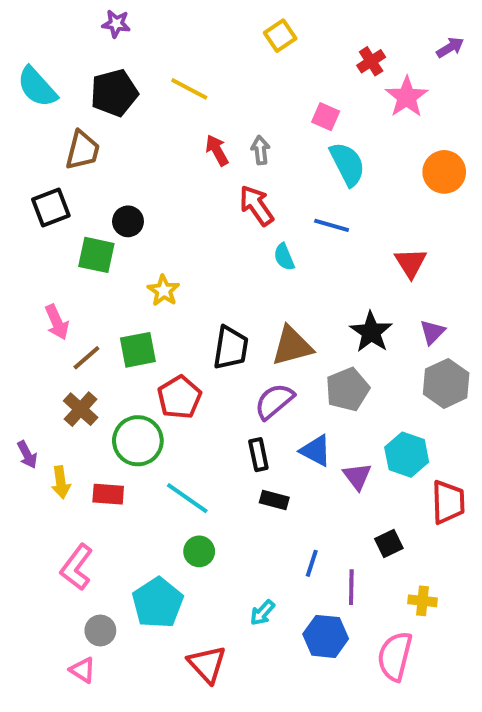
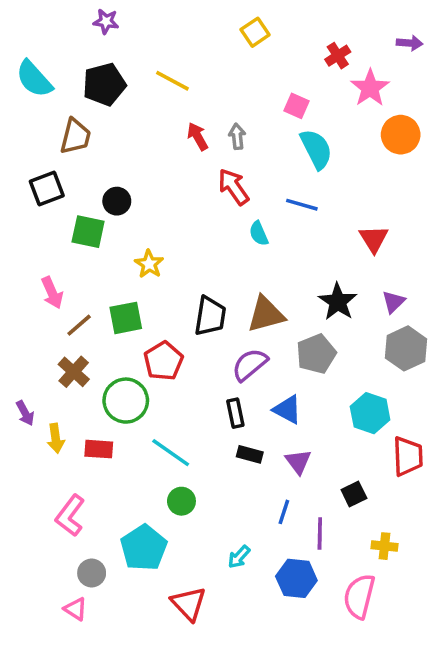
purple arrow: (450, 47) -> (410, 43), turned 35
orange circle: (444, 172) -> (401, 135), moved
purple triangle: (357, 476) -> (298, 462), moved

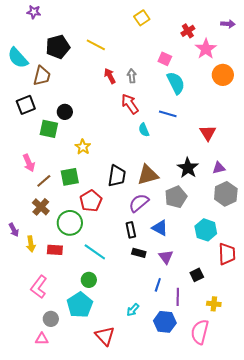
purple star: (106, 21) -> (34, 12), moved
cyan semicircle: (34, 79) -> (18, 58), moved
purple triangle: (393, 302) -> (219, 168), turned 32
green circle: (181, 501) -> (89, 280), moved
pink triangle: (75, 609) -> (42, 339), turned -32

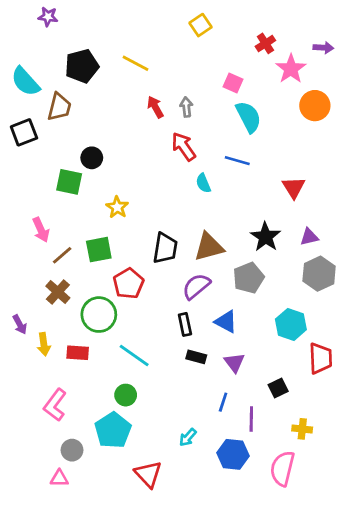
purple arrow: (228, 24) -> (323, 48), moved
black square: (26, 105) -> (24, 132), moved

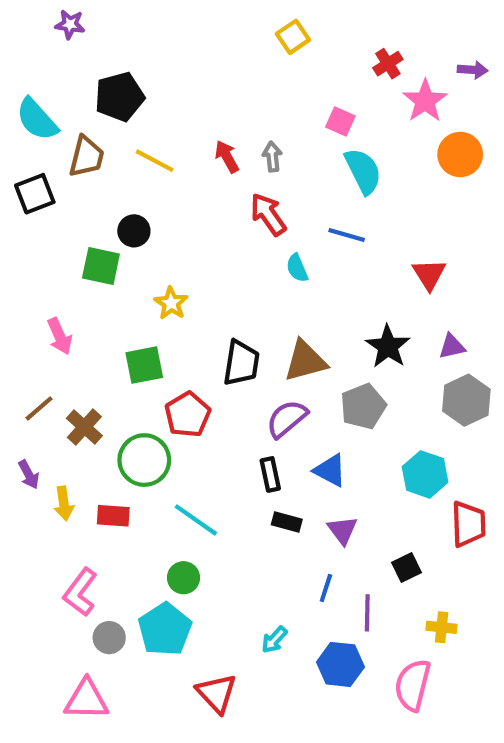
yellow line: (136, 63) -> (155, 161), moved
brown line: (62, 255) -> (39, 408), moved
gray circle: (72, 450) -> (109, 638), moved
pink triangle: (59, 478) -> (86, 700), size x1.6

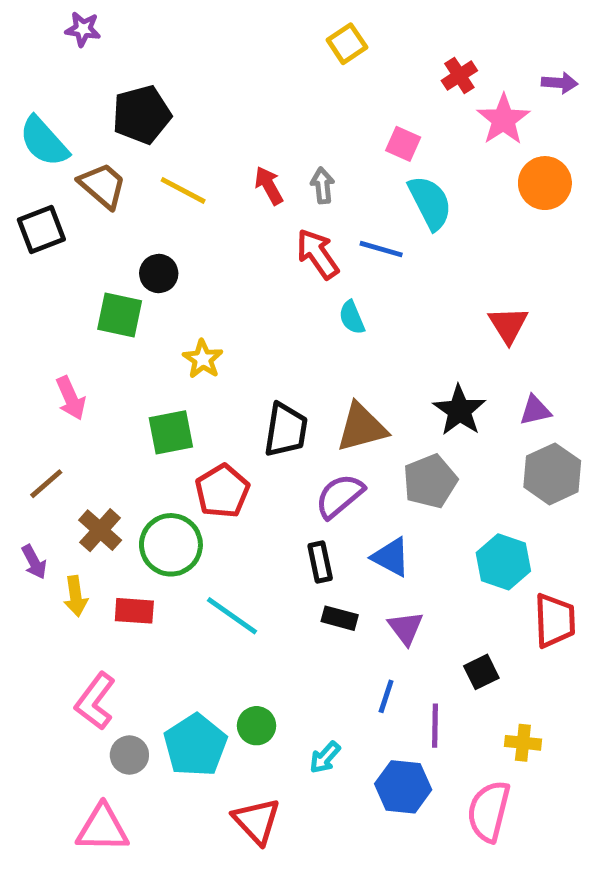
brown trapezoid: (86, 157) -> (103, 185), turned -63
blue line: (347, 235) -> (381, 249), moved
brown cross: (84, 427) -> (100, 530), moved
green circle: (183, 578) -> (257, 726), moved

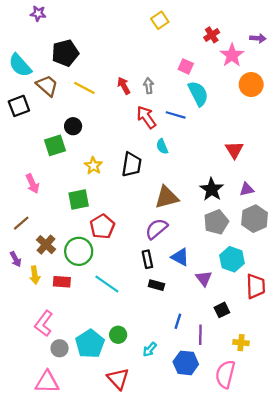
green square: (120, 315) -> (55, 145), turned -30
black trapezoid: (286, 430) -> (132, 165), moved
gray pentagon: (430, 481) -> (216, 222), moved
purple triangle: (406, 628) -> (204, 278), moved

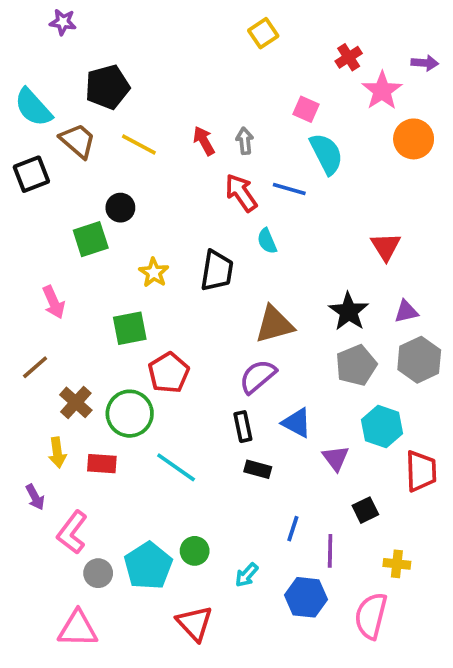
purple arrow: (16, 259) -> (35, 497), moved

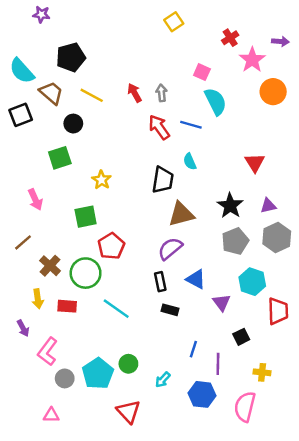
black circle: (120, 208) -> (73, 124), moved
cyan semicircle: (267, 241) -> (190, 162), moved
black trapezoid: (217, 271) -> (163, 180), moved
pink triangle: (78, 629) -> (51, 415), size x0.6

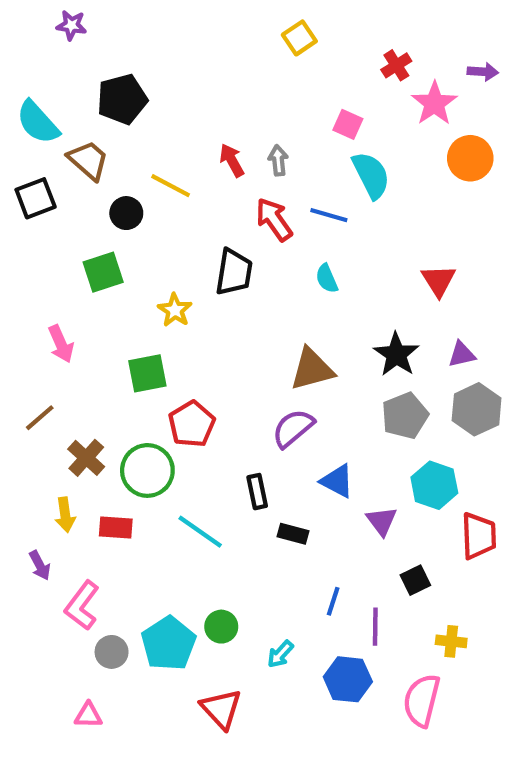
yellow line: (92, 95) -> (171, 186), moved
black trapezoid: (163, 180) -> (234, 272), moved
black rectangle: (160, 282) -> (257, 492), moved

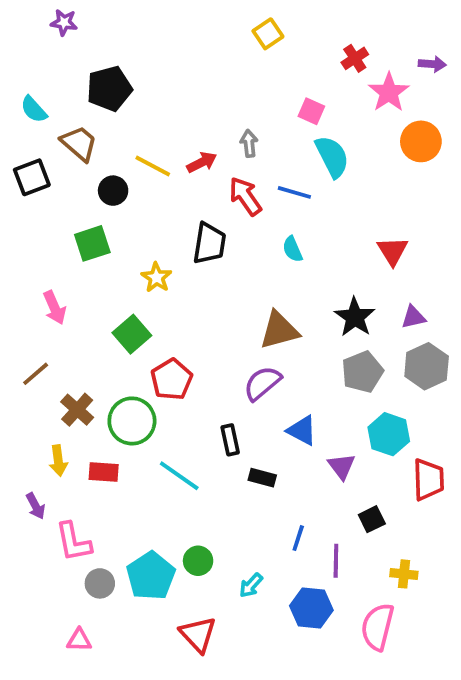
cyan semicircle: (38, 122) -> (34, 109), size x0.7
red arrow: (232, 160) -> (202, 162), moved, turned 92
green square: (147, 373) -> (132, 334), turned -30
pink L-shape: (82, 606) -> (73, 542), turned -48

